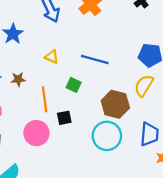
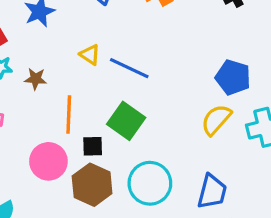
blue line: (95, 59) -> (129, 68), moved
green square: (74, 85) -> (126, 121), moved, size x1.6
brown hexagon: (115, 104) -> (92, 185), moved

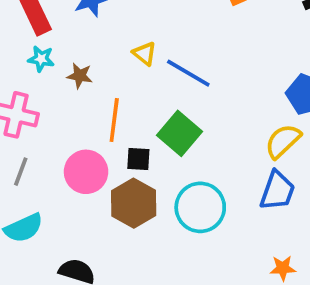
blue trapezoid: (212, 192) -> (277, 191), moved

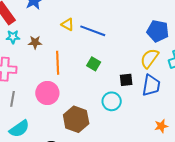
green square: (179, 133) -> (94, 64), size x0.6
black square: (138, 159) -> (126, 80), moved
brown hexagon: (134, 203) -> (76, 119), moved
cyan circle: (200, 207) -> (112, 101), size x0.7

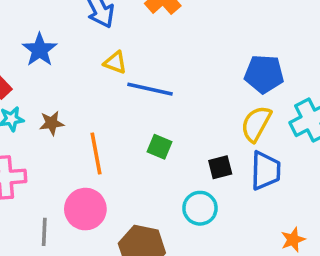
yellow triangle: (68, 24) -> (115, 63), moved
gray line: (13, 99) -> (44, 232), moved

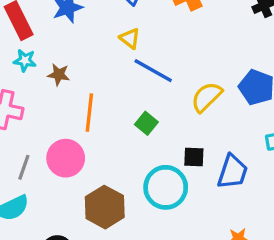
yellow semicircle: (256, 124) -> (207, 97), moved
cyan circle: (200, 208) -> (166, 187), size x1.4

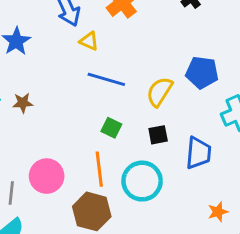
yellow triangle: (130, 38) -> (89, 41), moved
orange line: (89, 113) -> (99, 169), moved
black square: (194, 157) -> (158, 135), moved

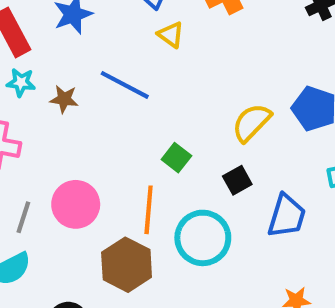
blue line: (106, 79) -> (125, 85), moved
black square: (158, 135) -> (237, 180), turned -30

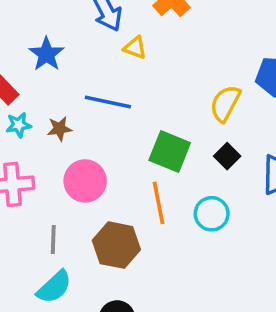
green square: (176, 158) -> (170, 152), size x1.6
pink circle: (76, 204) -> (85, 181), moved
cyan circle: (203, 238) -> (212, 214), size x0.7
brown hexagon: (127, 265) -> (116, 245), moved

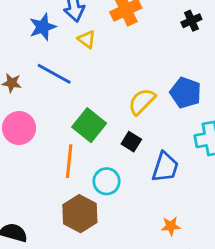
blue star: (46, 54) -> (43, 27), moved
black square: (227, 156) -> (131, 142), turned -30
brown hexagon: (116, 245) -> (80, 214), moved

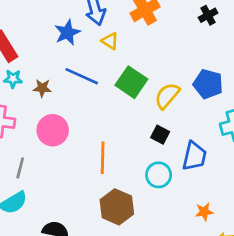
green square: (89, 125) -> (131, 82), moved
cyan circle: (107, 181) -> (159, 175), moved

